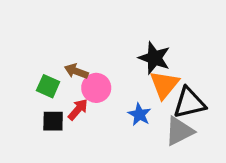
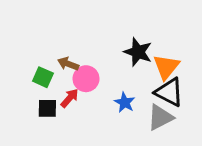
orange triangle: (164, 85) -> (166, 67), moved
black triangle: (189, 103) -> (169, 92), turned 40

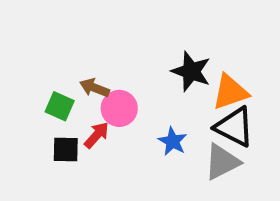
orange triangle: (166, 67) -> (230, 92), turned 32

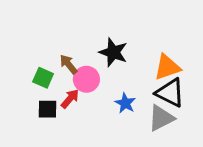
black star: (191, 71) -> (113, 52), moved
brown arrow: (95, 88) -> (68, 64), turned 30

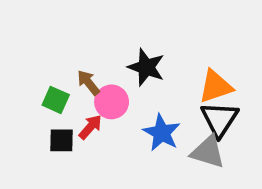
black triangle: (170, 93) -> (219, 119), turned 36
blue star: (125, 103) -> (162, 133), size x1.4
gray triangle: (161, 118) -> (208, 152), turned 44

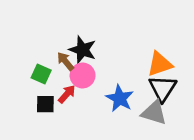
black star: (146, 67) -> (83, 50), moved

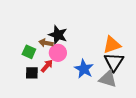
brown arrow: (65, 61) -> (46, 43), turned -40

